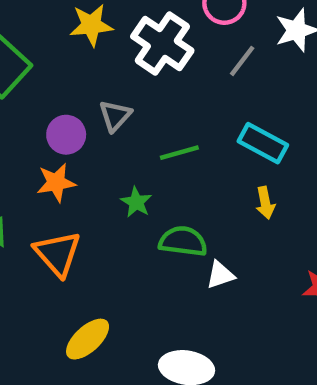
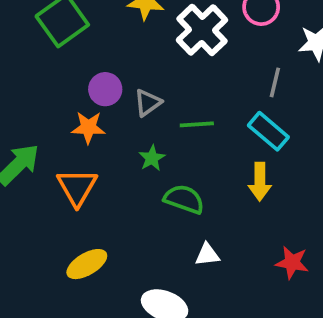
gray line: (242, 61) -> (275, 82), moved, turned -36
gray triangle: (115, 116) -> (148, 103), moved
yellow arrow: (265, 203) -> (260, 182), size x1.4
white triangle: (220, 275) -> (207, 255), moved

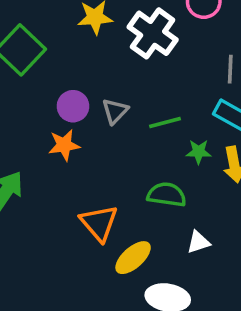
green star: (152, 158) -> (199, 152), moved, turned -30
orange triangle: (77, 187) -> (99, 223), moved
yellow ellipse: (87, 264) -> (133, 258), moved

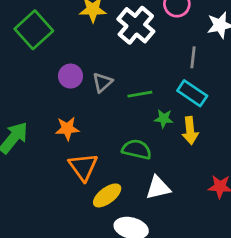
orange star: (64, 145) -> (67, 129), moved
white triangle: (198, 242) -> (158, 188), size x1.4

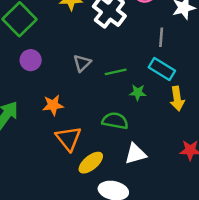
purple circle: (70, 76) -> (31, 60), moved
yellow arrow: (190, 131) -> (177, 99), moved

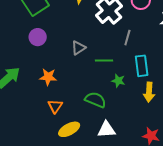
gray line: (161, 37) -> (127, 38), moved
cyan rectangle: (162, 69) -> (142, 66), turned 40
orange triangle: (69, 138) -> (55, 106), size x0.7

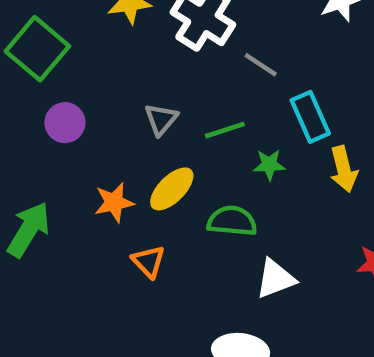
gray line: (127, 38) -> (261, 65), turned -56
yellow ellipse: (69, 129) -> (172, 189), moved

